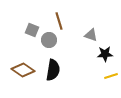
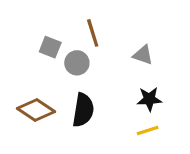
black star: (105, 54) -> (149, 99), moved
yellow line: (111, 76) -> (148, 130), moved

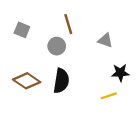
gray square: (50, 47) -> (22, 30), moved
black star: (149, 99) -> (120, 73), moved

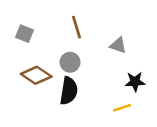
gray circle: (57, 46) -> (70, 62), moved
brown diamond: (27, 81) -> (36, 75), moved

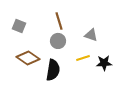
gray circle: (70, 62) -> (58, 41), moved
yellow line: (122, 108) -> (83, 58), moved

